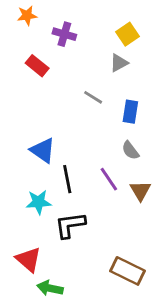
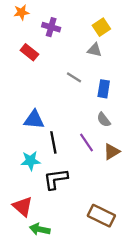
gray triangle: (119, 63) -> (95, 50), turned 42
blue triangle: (43, 150) -> (34, 120), turned -30
brown triangle: (140, 191) -> (112, 152), turned 30

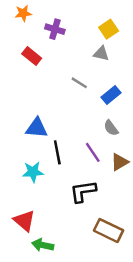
blue rectangle: (104, 89) -> (111, 95), turned 42
black L-shape: (56, 179) -> (83, 191), moved

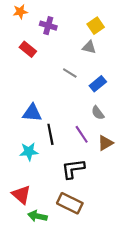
brown rectangle: (109, 230) -> (70, 203), moved

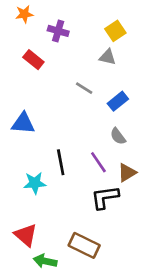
blue triangle: (32, 113) -> (23, 123), moved
black L-shape: (73, 169) -> (105, 197), moved

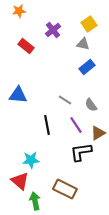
purple cross: (58, 31) -> (53, 30), moved, turned 35
gray line: (84, 88) -> (65, 100), moved
blue rectangle: (118, 101) -> (87, 67), moved
cyan star: (35, 183) -> (31, 160), moved
green arrow: (45, 261) -> (35, 201), turned 66

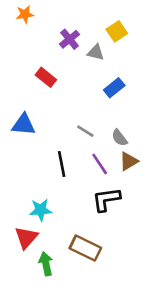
gray triangle: (83, 44) -> (96, 52), moved
red rectangle: (26, 46) -> (46, 77), moved
brown triangle: (98, 133) -> (129, 161), moved
red triangle: (20, 181) -> (26, 238), turned 30

